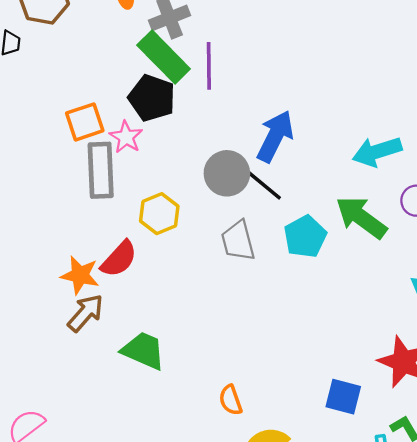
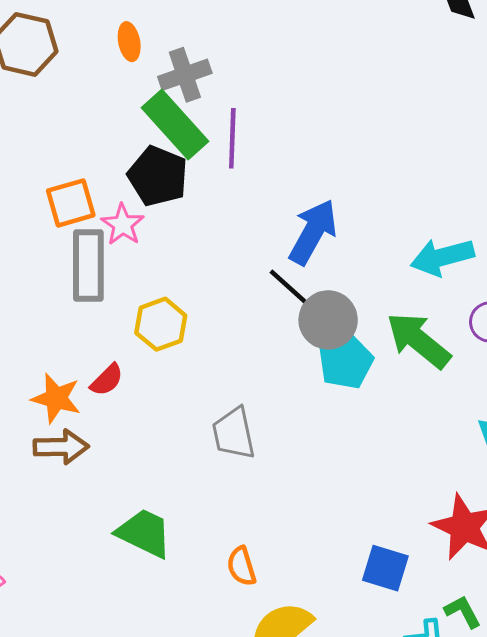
gray circle: (227, 173) -> (328, 320), moved
gray trapezoid: (238, 241) -> (234, 433), moved
red semicircle: (119, 259) -> (107, 380), size x0.7
brown arrow: (86, 313) -> (61, 447), turned 45
green trapezoid: (143, 351) -> (144, 533), moved

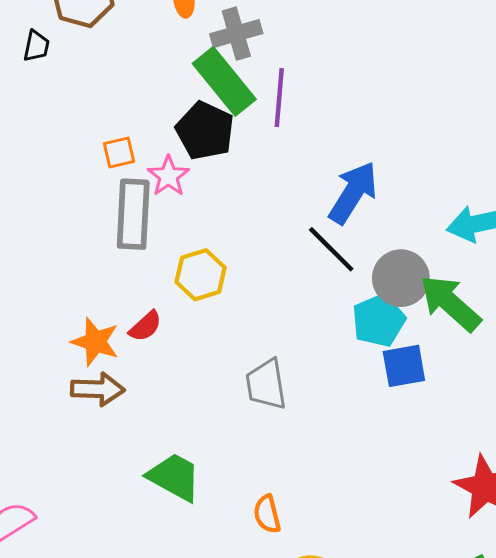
orange square: (71, 203) -> (119, 153), size x0.7
gray circle: (328, 320) -> (401, 278), moved
blue square: (385, 568) -> (404, 366), moved, turned -30

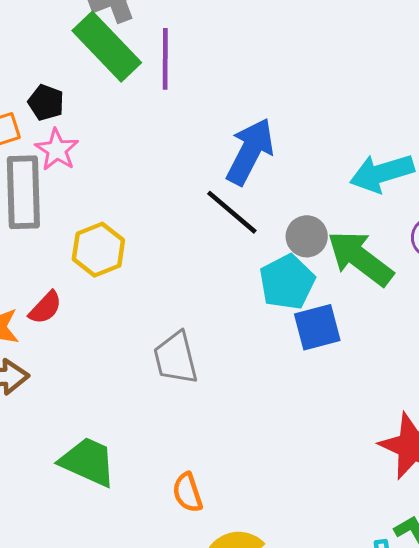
black pentagon: (205, 131) -> (46, 102), moved, size x0.6
gray circle: (401, 278) -> (307, 236), size x0.7

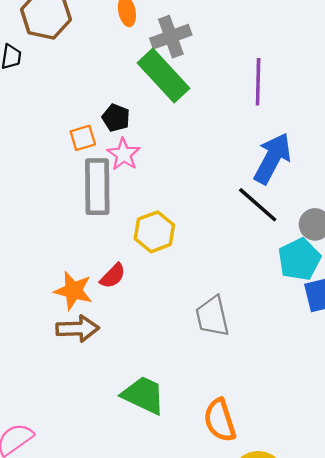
purple line: (165, 59) -> (258, 82), moved
orange semicircle: (188, 493) -> (220, 420), size x1.4

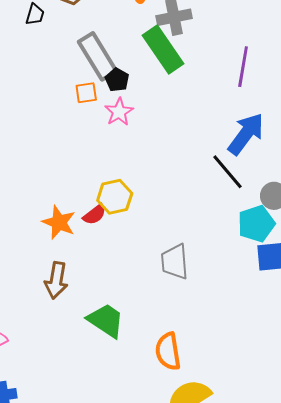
gray rectangle: (97, 187) -> (97, 56), moved, turned -39
yellow hexagon: (154, 232) -> (115, 197), moved
brown arrow: (78, 329) -> (56, 280), moved, turned 93

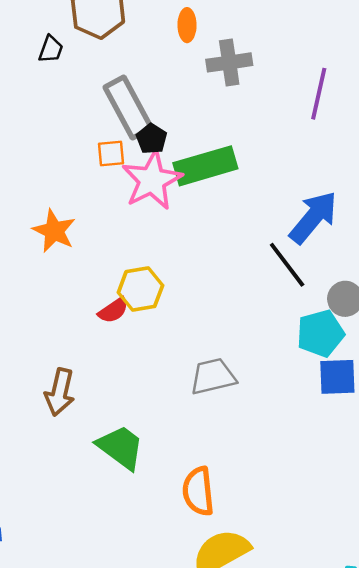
green rectangle: (163, 50) -> (205, 166), moved, turned -75
purple line: (243, 67) -> (319, 94), moved
pink star: (119, 112) -> (152, 180), size x1.6
orange star: (59, 222) -> (54, 231), moved
gray trapezoid: (175, 262) -> (213, 376), turned 78

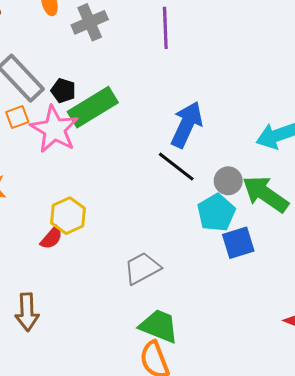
black pentagon: (152, 139) -> (63, 91), moved
green trapezoid: (121, 447) -> (159, 326), moved

